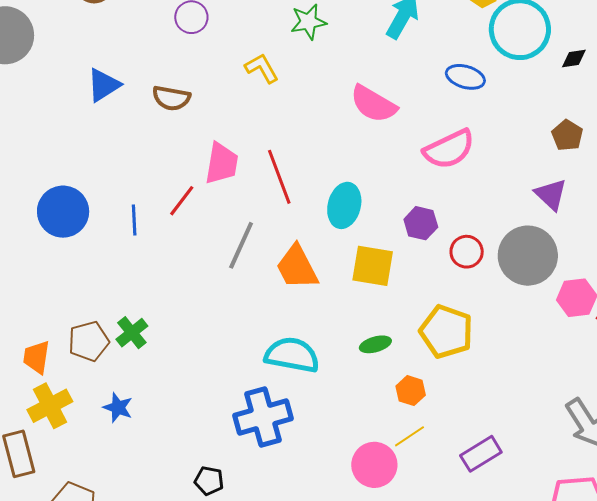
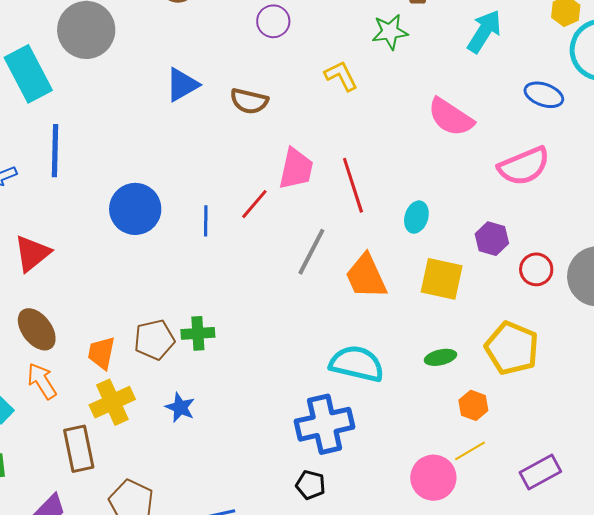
cyan ellipse: (344, 205) -> (416, 217), size x0.7
green cross: (132, 333) -> (198, 333), turned 32
black pentagon: (209, 481) -> (311, 485), moved

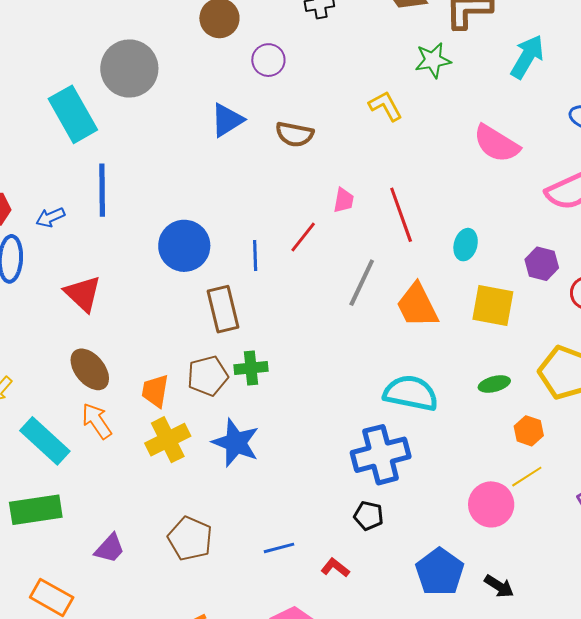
purple circle: (273, 21) -> (268, 60), moved
pink trapezoid: (296, 169) -> (344, 200), size x0.6
red triangle: (32, 253) -> (83, 294), turned -36
blue star: (180, 407) -> (236, 443), size x1.6
brown rectangle: (79, 449) -> (223, 309), moved

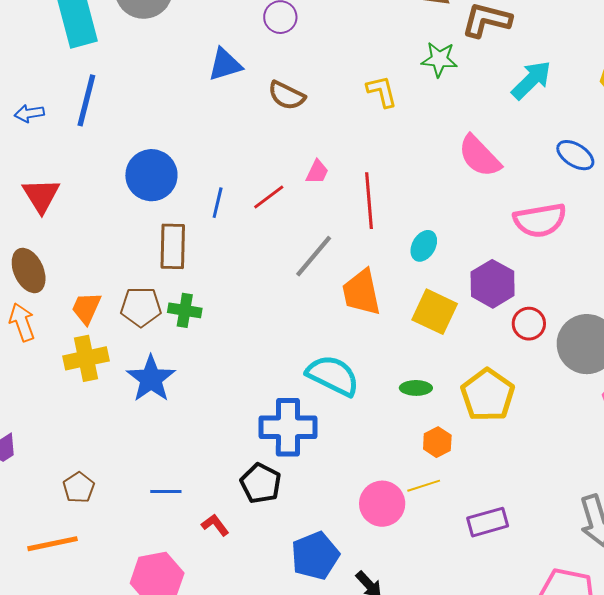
purple hexagon: (542, 264) -> (493, 284), size x1.4
black pentagon: (369, 516) -> (261, 483), size x1.4
brown pentagon: (190, 539) -> (79, 488), moved, size x0.7

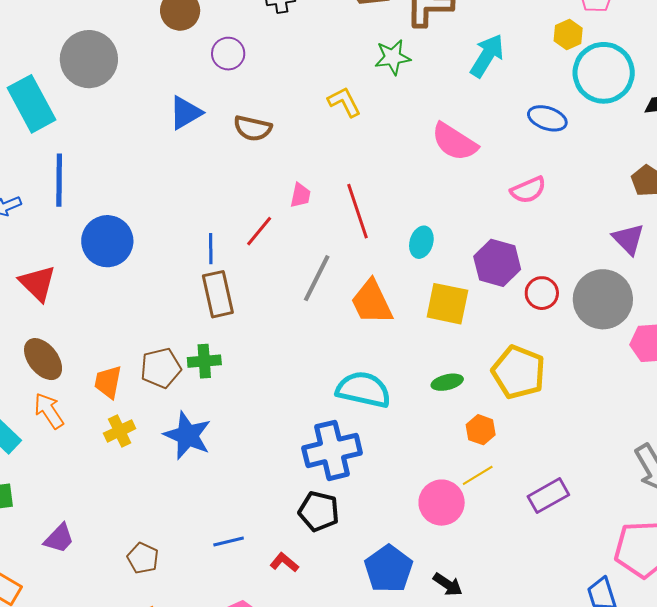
blue circle: (151, 175) -> (107, 241), moved
pink semicircle: (540, 220) -> (528, 190), size x0.7
brown rectangle: (173, 246) -> (218, 294), moved
yellow cross: (86, 358) -> (120, 431), size x0.7

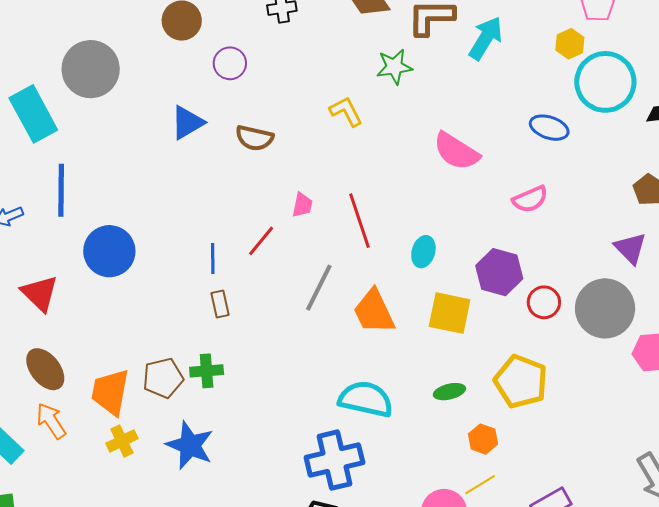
cyan arrow: (487, 56) -> (486, 38), moved
brown rectangle: (218, 294) -> (220, 304), size x0.6
orange trapezoid: (108, 382) -> (110, 392), size x1.4

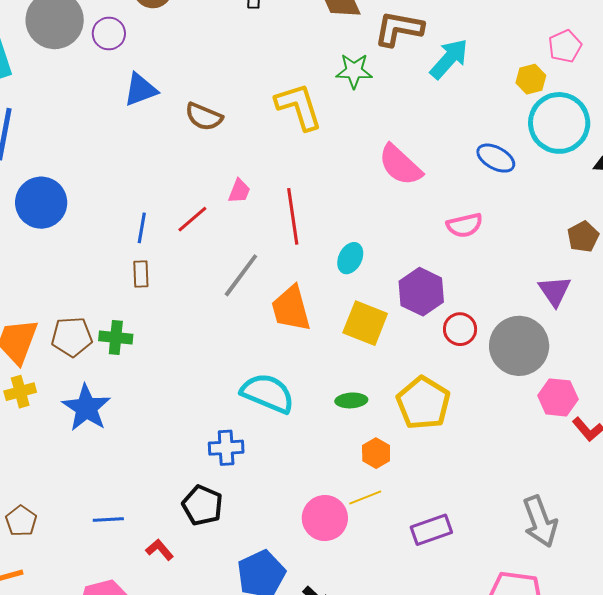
purple circle: (230, 63) -> (109, 34), moved
yellow L-shape: (346, 111) -> (299, 107), size x1.5
blue cross: (334, 460) -> (226, 448), size x0.6

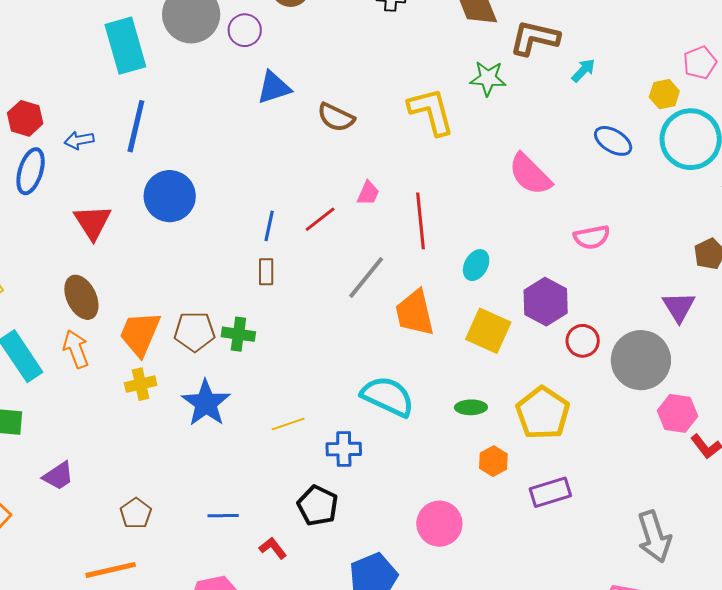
cyan arrow: (449, 59) -> (583, 70), size x0.6
blue ellipse: (496, 158) -> (613, 141), moved
yellow line: (365, 498) -> (288, 424), moved
purple rectangle: (431, 530) -> (550, 492), moved

